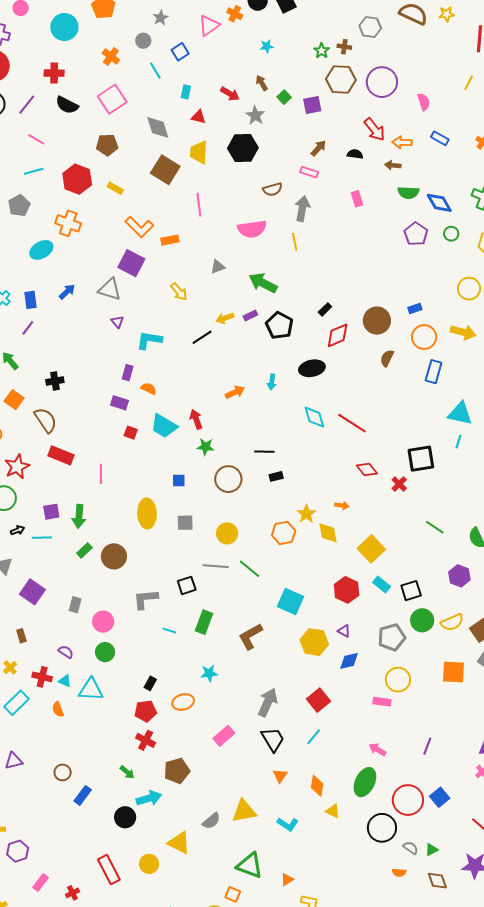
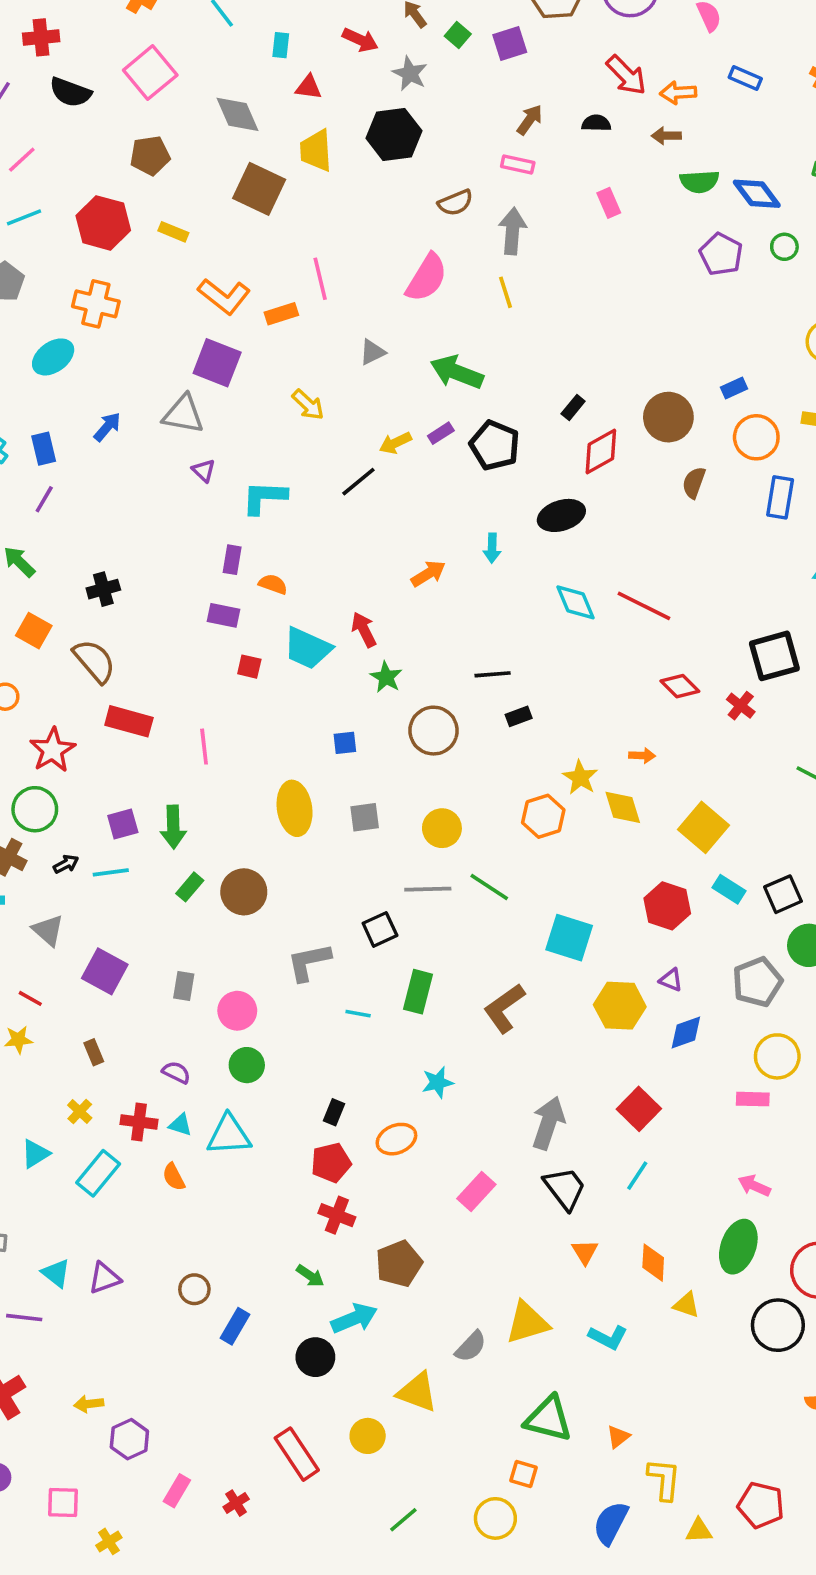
pink line: (36, 139) -> (22, 160), turned -66
pink line: (199, 205) -> (320, 279), moved
pink semicircle: (252, 229) -> (427, 278), turned -44
green star: (205, 447) -> (386, 677), turned 30

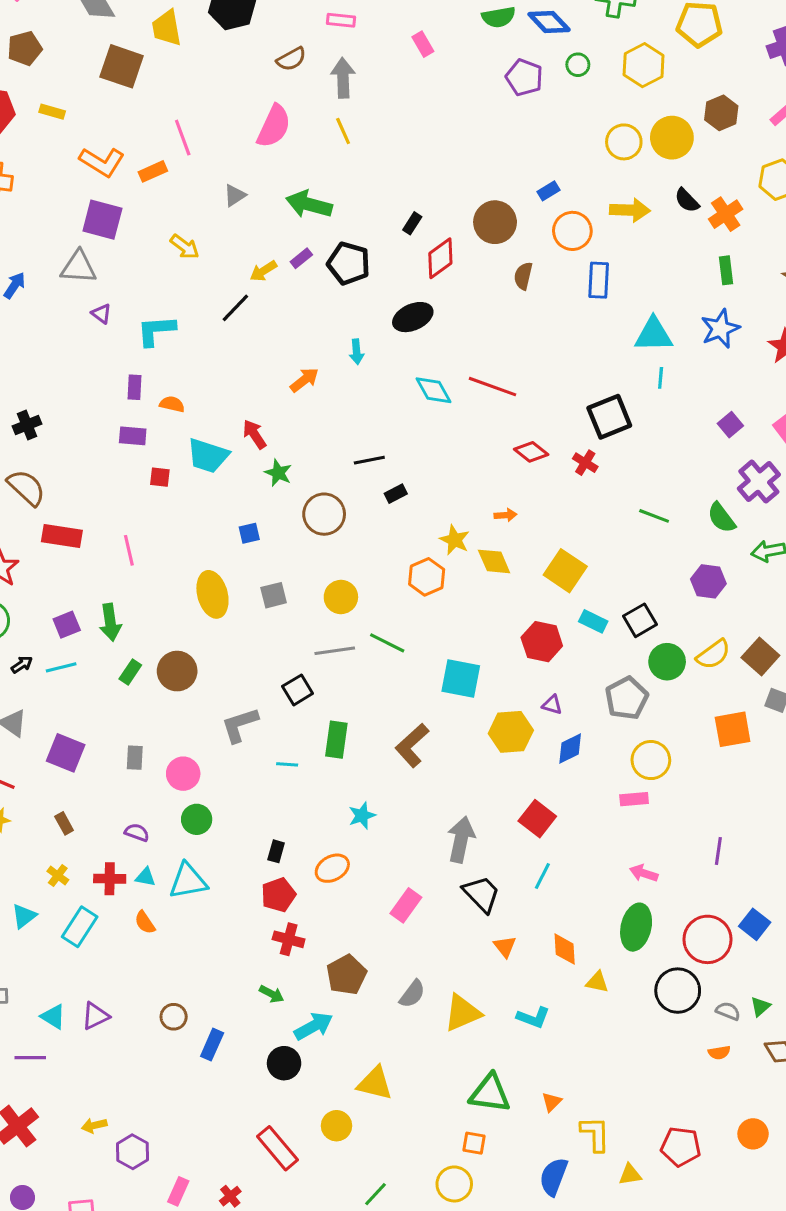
gray semicircle: (471, 1346) -> (412, 994), moved

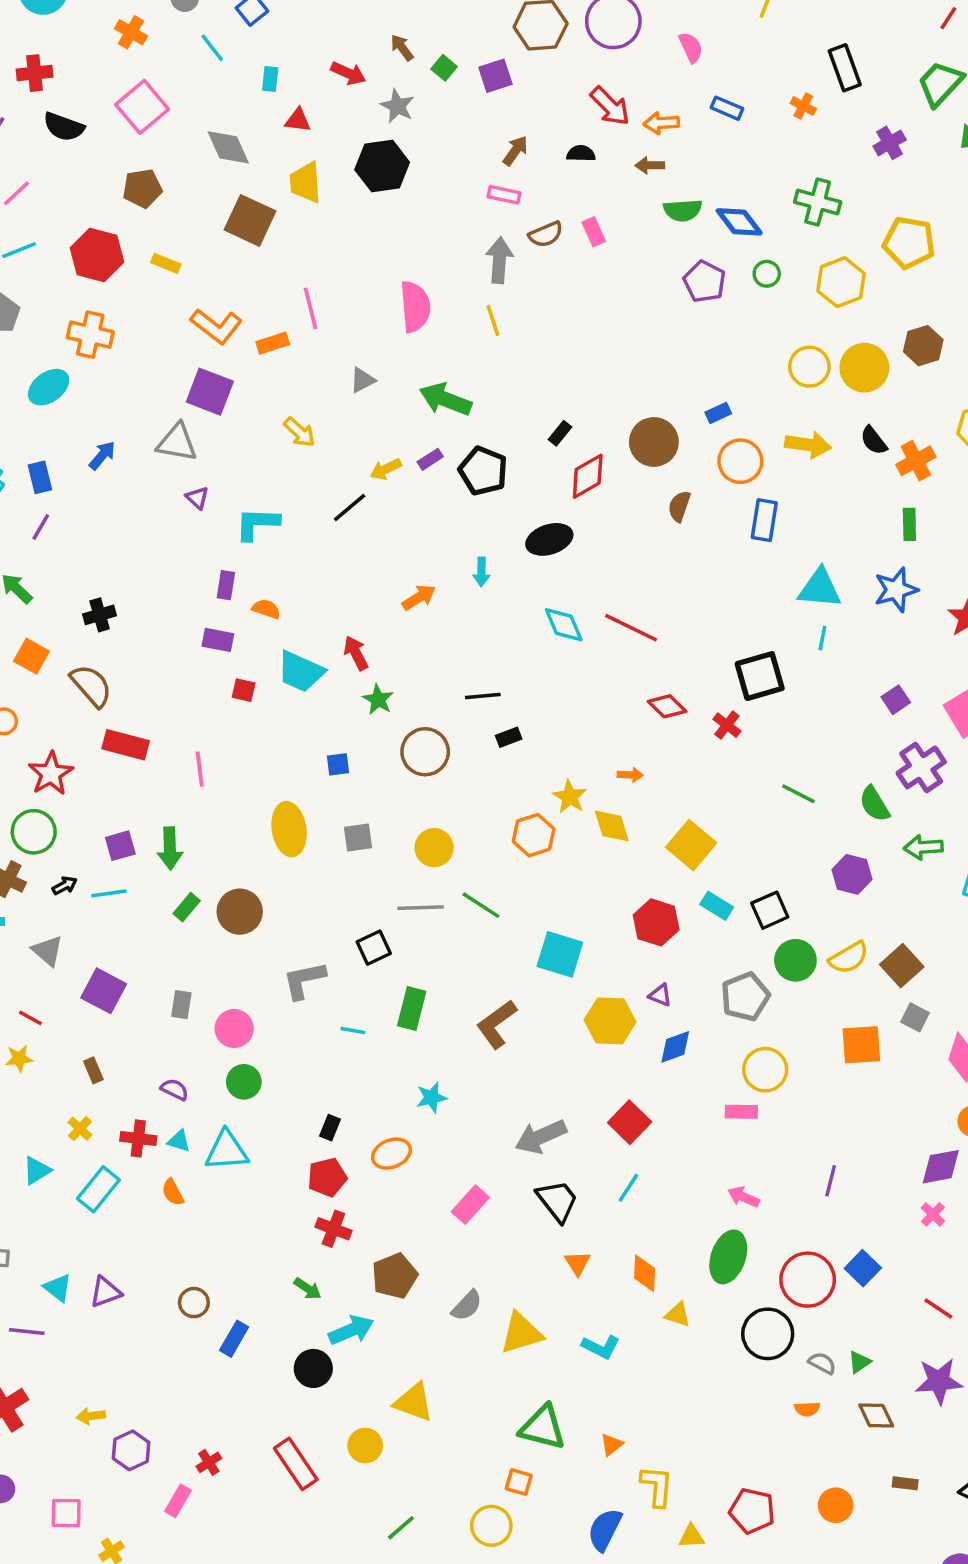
brown semicircle: (291, 59) -> (546, 234), moved
pink semicircle: (274, 126) -> (415, 307), turned -36
gray arrow: (461, 840) -> (541, 1137), turned -132
red cross: (230, 1196) -> (209, 1462), moved

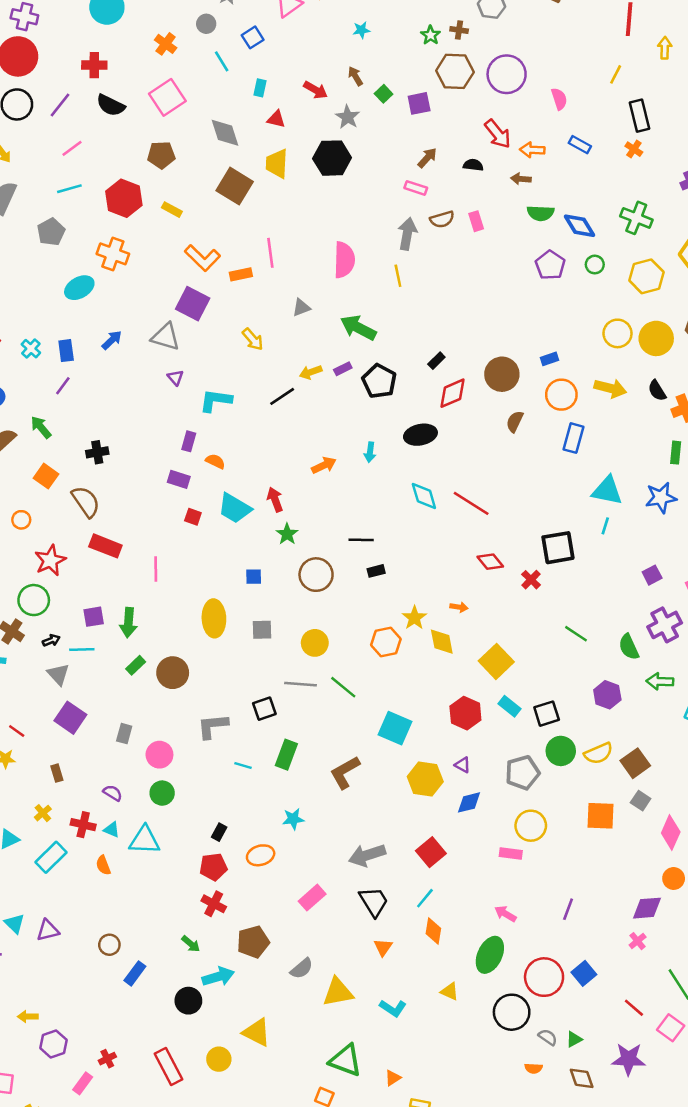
black rectangle: (845, 68) -> (639, 116), moved
gray triangle: (48, 951) -> (58, 674), moved
orange diamond: (645, 1273) -> (433, 931), moved

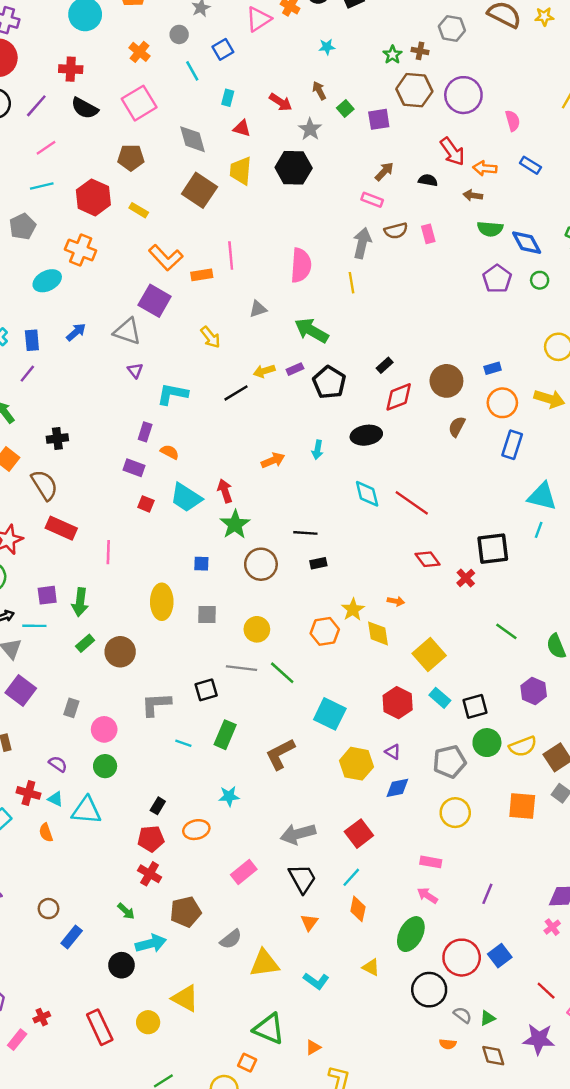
green star: (287, 534) -> (235, 524), size x1.4
pink rectangle: (511, 854) -> (431, 862), moved

